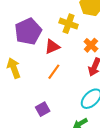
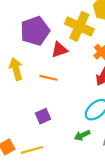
yellow cross: (69, 24) -> (79, 26), size x1.4
orange line: (54, 72) -> (49, 78), moved, turned 63

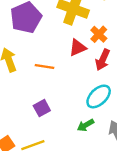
red triangle: (59, 50) -> (78, 48), moved

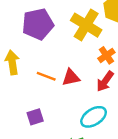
red triangle: (78, 48) -> (71, 77), moved

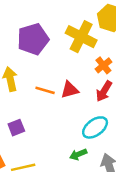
purple square: (35, 117) -> (16, 128), moved

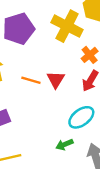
red triangle: (70, 90) -> (56, 80), turned -42

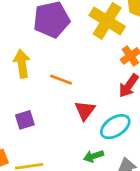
red triangle: (56, 80) -> (85, 110), moved

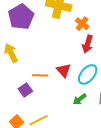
orange line: (61, 80) -> (40, 75), moved

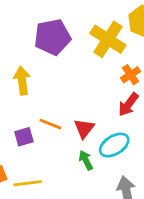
green arrow: (80, 99) -> (86, 160), moved, turned 80

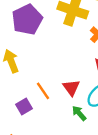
orange line: (50, 124) -> (43, 91), turned 48

